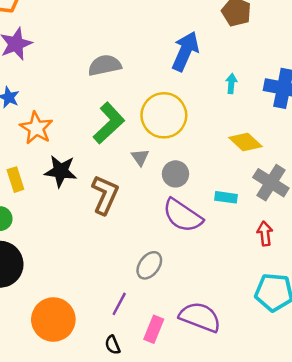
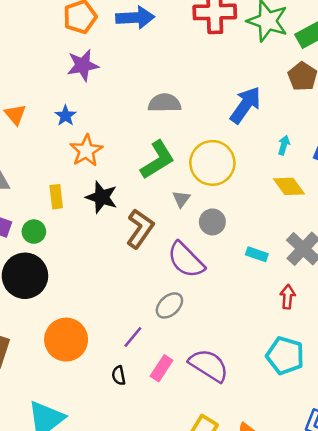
yellow diamond: (245, 142) -> (289, 186), moved
purple semicircle: (183, 216) -> (186, 260), moved

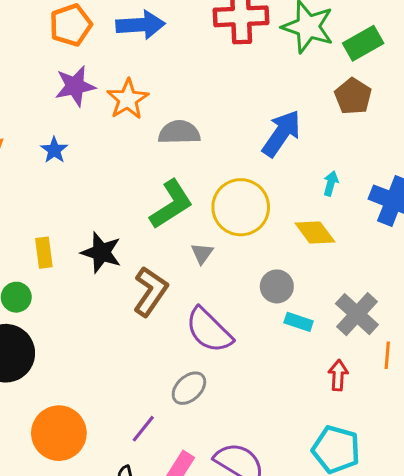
orange star: (86, 151) -> (128, 99), moved
yellow diamond: (289, 186) -> (315, 232), moved
gray circle: (212, 222) -> (277, 286), moved

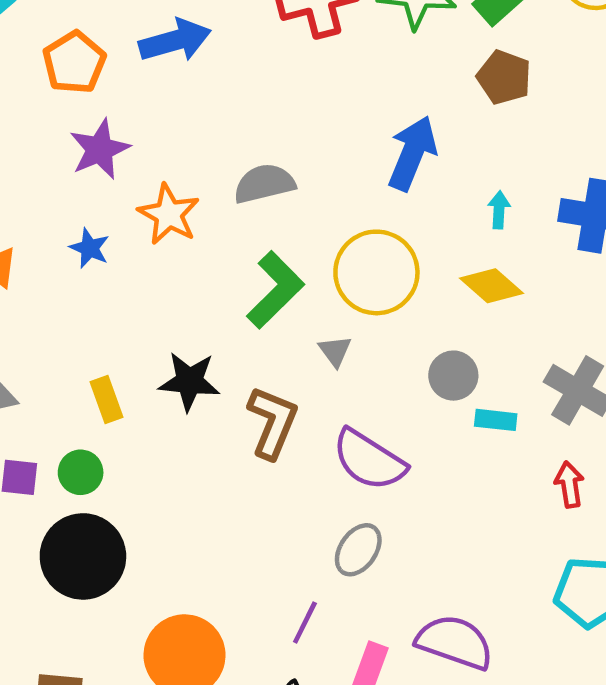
orange star: (128, 99) -> (169, 214), moved

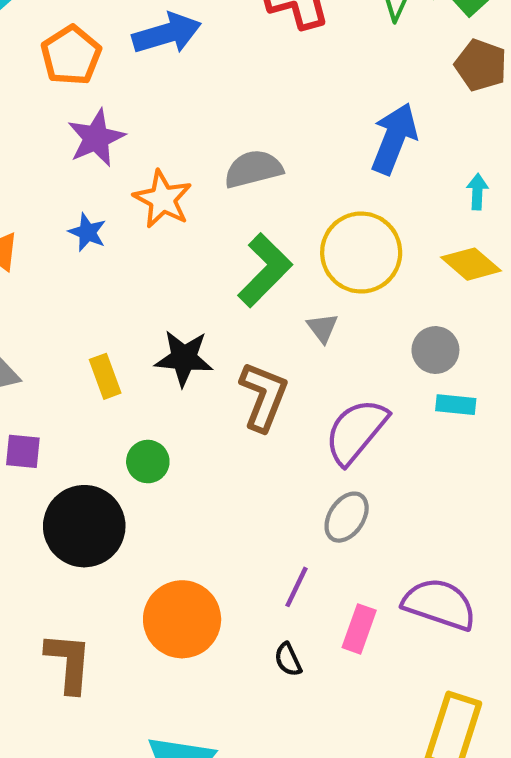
cyan rectangle: (496, 420) -> (456, 405), moved
purple semicircle: (369, 460) -> (356, 431), turned 98
green circle: (81, 472) -> (148, 462), moved

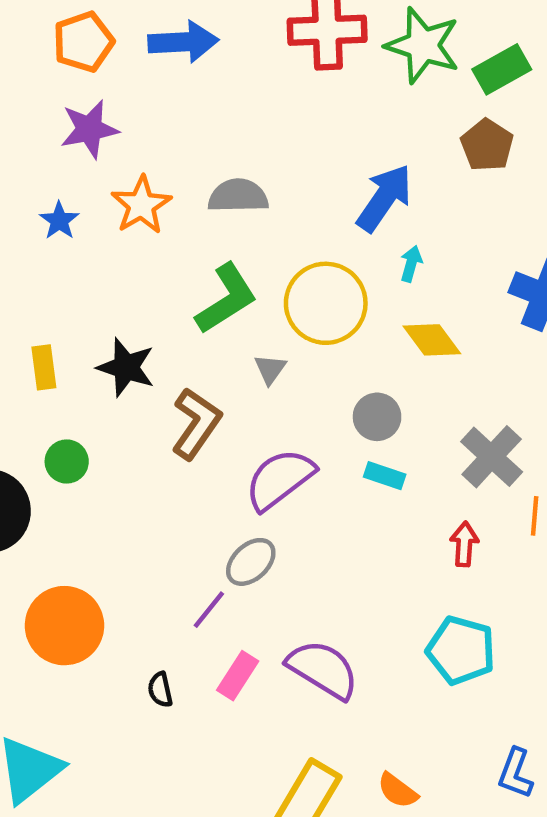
cyan arrow: (477, 192) -> (411, 264), moved
purple line: (296, 587) -> (209, 610), moved

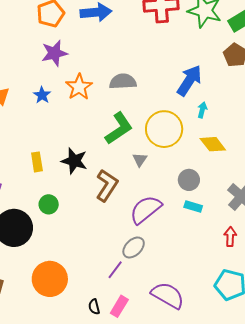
pink rectangle: (238, 676) -> (119, 306), moved

